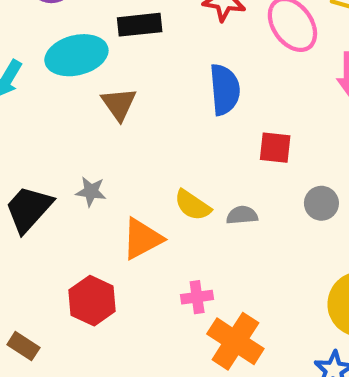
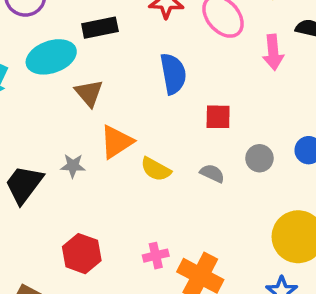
gray semicircle: (242, 215) -> (212, 173), moved, turned 35
orange triangle: (142, 239) -> (116, 142), moved
pink cross: (197, 297) -> (156, 256), moved

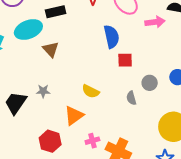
pink arrow: (273, 52) -> (155, 22), turned -90
blue semicircle: (173, 74) -> (112, 37), moved
orange triangle: (116, 142) -> (74, 116), moved
gray semicircle: (212, 173) -> (131, 98), moved, turned -128

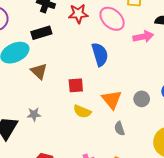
red square: (125, 60) -> (76, 85), moved
gray semicircle: (131, 98) -> (119, 129), moved
orange triangle: (74, 116) -> (112, 100), moved, turned -30

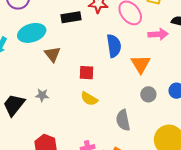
black rectangle: (41, 33) -> (71, 17), moved
orange triangle: (112, 100) -> (141, 64), moved
gray semicircle: (119, 129) -> (123, 120), size x1.5

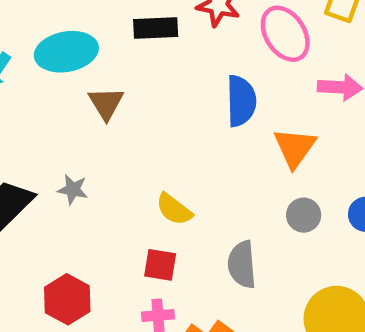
red square: (86, 73) -> (160, 265), moved

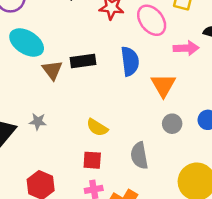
black rectangle: (156, 28) -> (83, 61), moved
cyan ellipse: (66, 52) -> (27, 43), turned 48

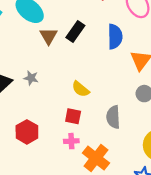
black rectangle: (83, 61) -> (75, 32), turned -54

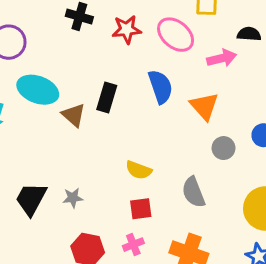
gray star: (31, 78) -> (73, 198), moved
pink cross: (71, 141) -> (133, 245), moved

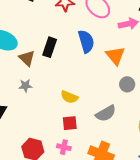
gray semicircle: (194, 192) -> (106, 113), turned -100
gray star: (73, 198) -> (25, 86), moved
pink cross: (133, 245) -> (64, 147), turned 32

